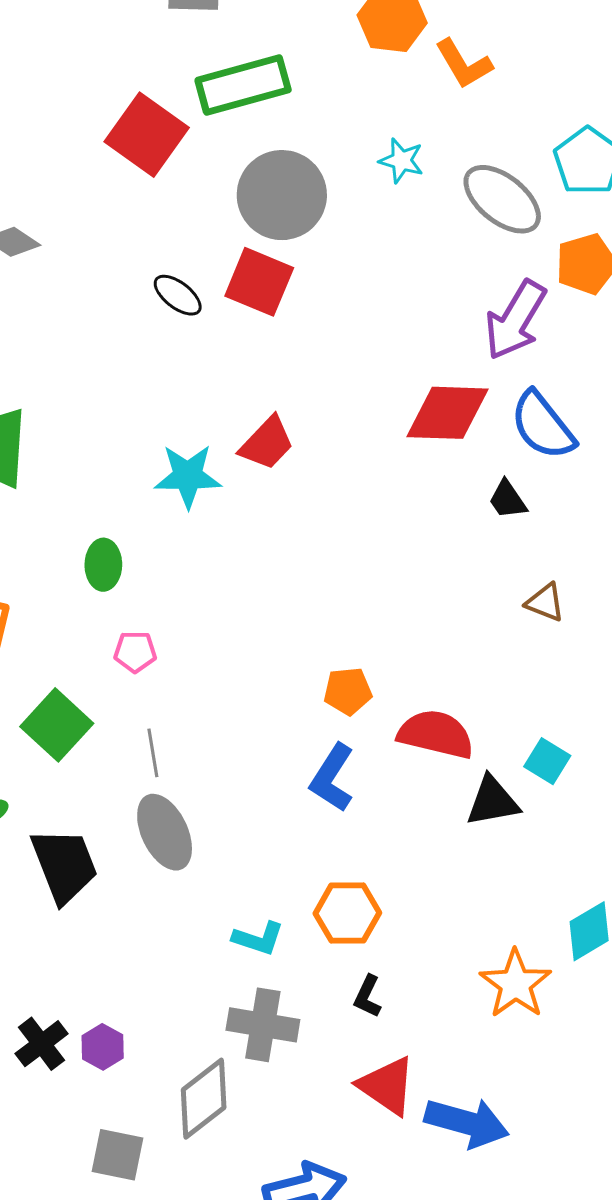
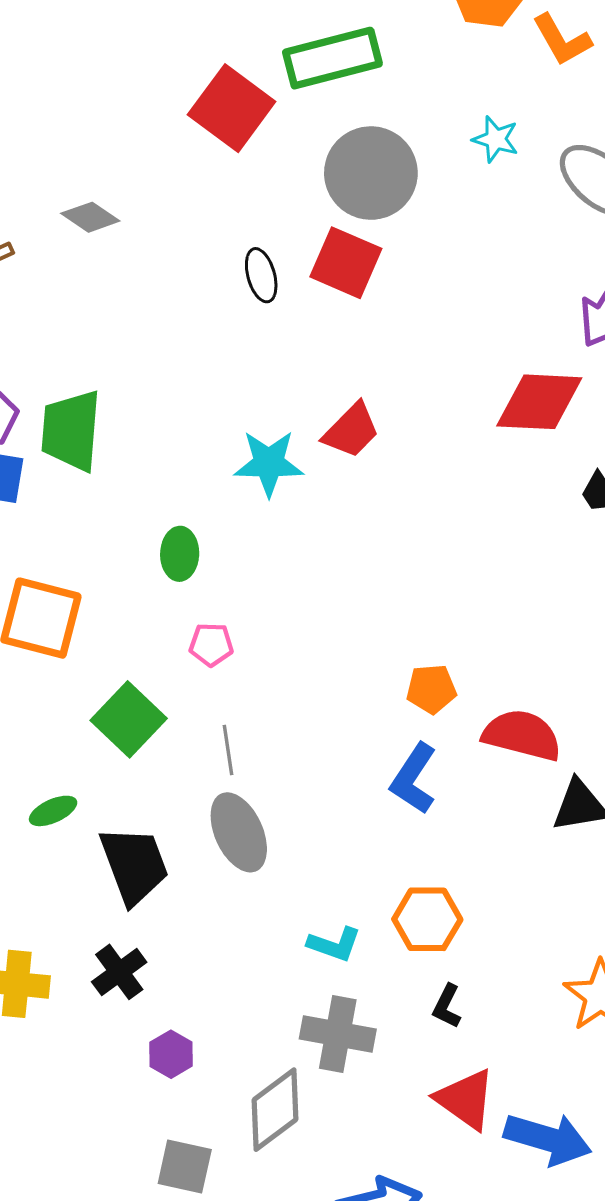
black ellipse: (178, 295) -> (261, 275), turned 36
black cross: (41, 1044) -> (119, 972), moved

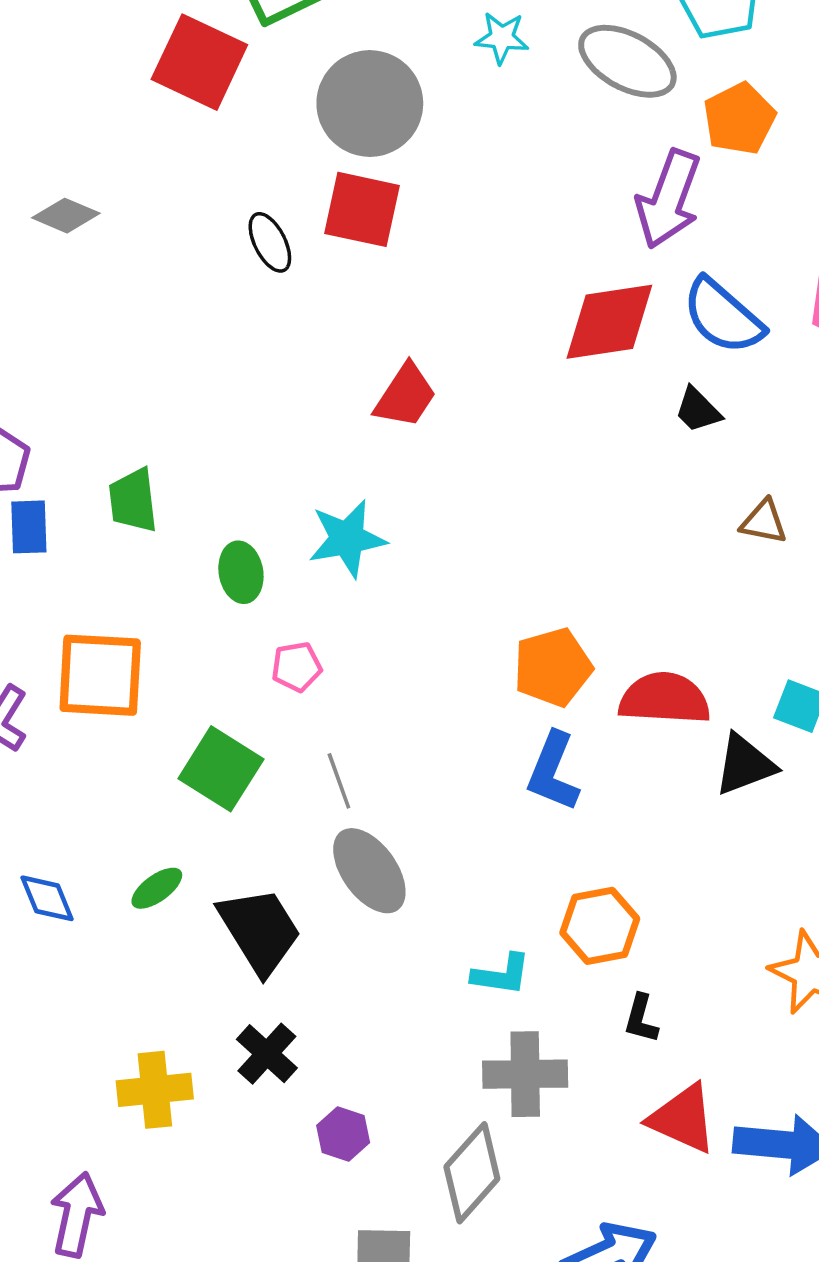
green trapezoid: (71, 430) -> (133, 500), moved, size x0.7
cyan star: (269, 463) -> (347, 539), moved
orange pentagon: (431, 689) -> (553, 667), size x1.4

